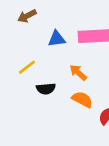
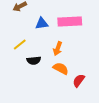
orange arrow: (78, 73) -> (58, 48), turned -112

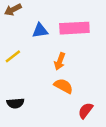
black semicircle: (34, 60) -> (15, 103), moved
red semicircle: (79, 80) -> (86, 111), moved

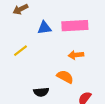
orange arrow: (60, 61) -> (76, 55), moved, turned 64
black semicircle: (15, 103) -> (41, 92), moved

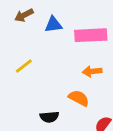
blue triangle: (44, 28) -> (53, 25), moved

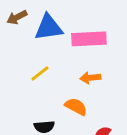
blue triangle: (53, 25) -> (49, 27), size x1.5
yellow line: (24, 66) -> (40, 73), moved

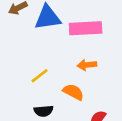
yellow line: (40, 73) -> (39, 76), moved

